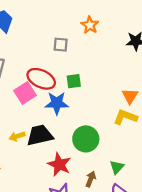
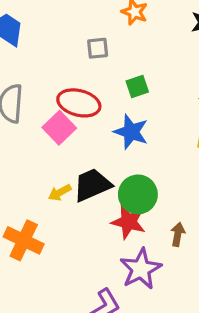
green square: (74, 81) -> (137, 86), moved
blue star: (57, 103) -> (131, 132), moved, turned 30
green circle: (86, 139) -> (138, 194), moved

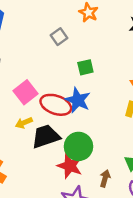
gray square: (98, 48) -> (59, 37), turned -35
red ellipse: (79, 103) -> (56, 105), moved
yellow arrow: (60, 193) -> (24, 123), moved

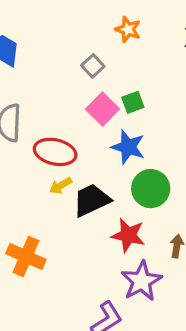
pink square: (25, 92) -> (103, 109), moved
red ellipse: (56, 105) -> (55, 152), moved
green circle: (79, 146) -> (151, 189), moved

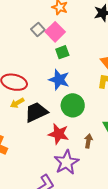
pink square: (103, 109) -> (55, 32), moved

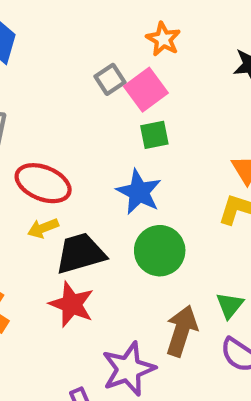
red star: (59, 134) -> (72, 304), moved
brown arrow: (88, 141) -> (182, 331), size x1.6

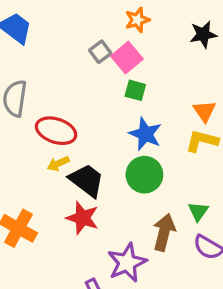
orange star: (163, 39) -> (137, 20), turned 30
green square: (154, 135) -> (135, 90), turned 30
blue star: (139, 192) -> (145, 134), moved
black trapezoid: (80, 253) -> (87, 180), turned 57

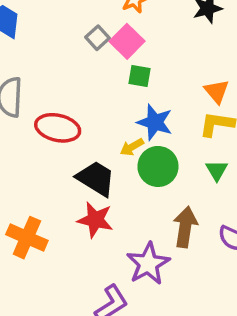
yellow arrow: (58, 164) -> (132, 147), moved
green triangle: (198, 211) -> (217, 170), moved

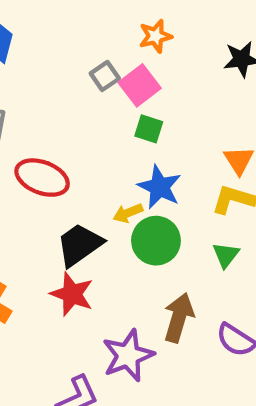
black trapezoid: (96, 178) -> (79, 245), turned -75

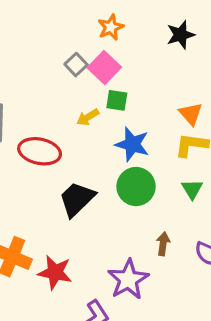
yellow arrow: (128, 213) -> (88, 117), moved
red star: (72, 294) -> (55, 272), moved
brown arrow: (179, 318) -> (163, 244), size x0.6

